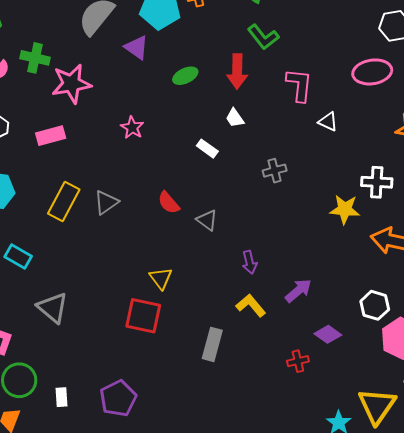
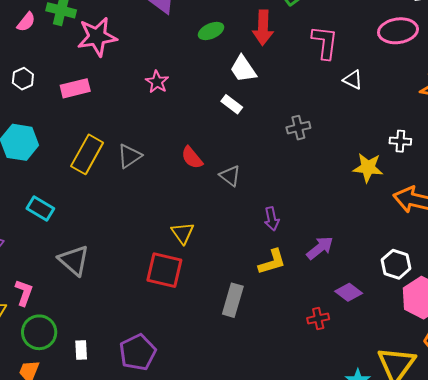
white trapezoid: (235, 118) -> (243, 69), moved, size x1.4
white cross: (377, 182) -> (400, 141), size x0.7
yellow L-shape: (251, 305) -> (272, 262), turned 112

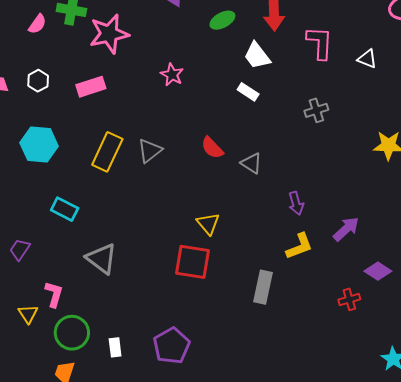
pink L-shape: (325, 42) -> (320, 43), moved

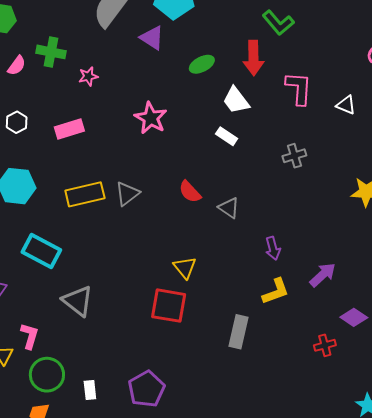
pink star: (109, 34) -> (88, 76), size x0.5
pink star: (172, 75) -> (151, 118), size x1.4
yellow rectangle: (107, 152) -> (85, 194), turned 51
cyan rectangle: (65, 209) -> (41, 251), size x1.4

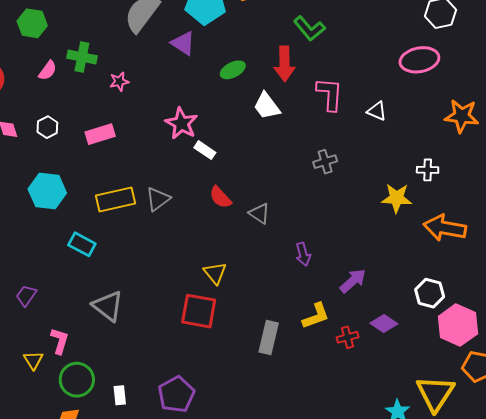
white rectangle: (227, 136) -> (205, 150), moved
cyan rectangle: (41, 251) -> (82, 244), moved, size x0.7
yellow L-shape: (276, 291) -> (316, 316), moved
red cross: (325, 345) -> (348, 337), moved

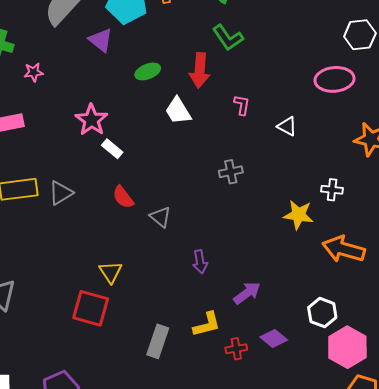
pink L-shape: (330, 94) -> (242, 105), size x0.6

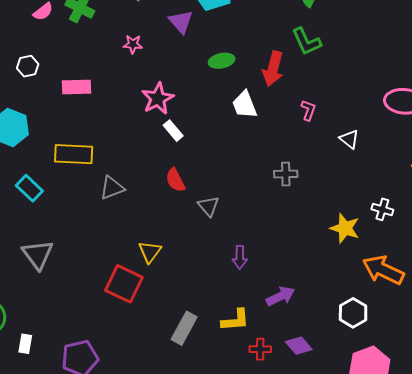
pink star: (34, 72) -> (133, 44), moved
gray triangle: (61, 193) -> (112, 188), moved
white hexagon: (322, 313) -> (353, 313), moved

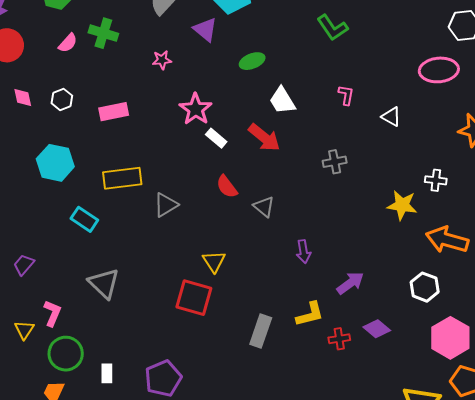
red arrow: (273, 69) -> (264, 138), moved, turned -56

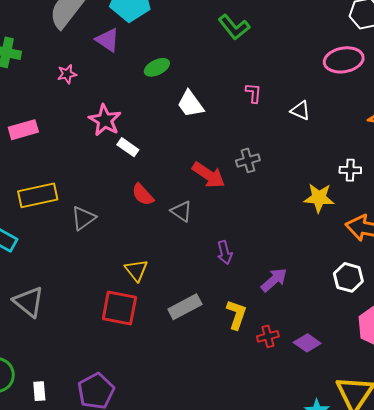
red arrow: (264, 138) -> (209, 175), moved
yellow L-shape: (310, 314) -> (237, 315), turned -52
purple diamond: (377, 329) -> (307, 343), moved
gray rectangle: (261, 331) -> (185, 307), moved, turned 48

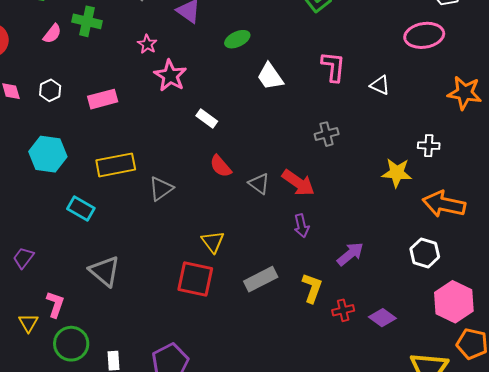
pink star: (67, 74) -> (147, 44), turned -30
pink L-shape: (253, 93) -> (333, 67), size x1.5
pink star: (105, 120) -> (170, 76), moved
red arrow: (209, 175) -> (298, 183), moved

